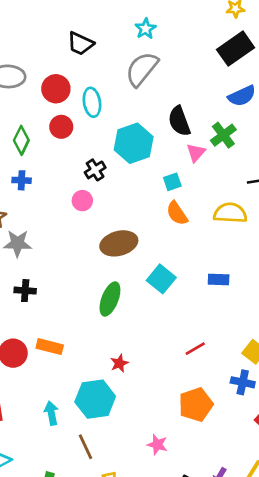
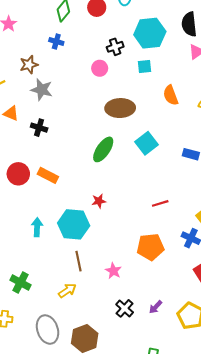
cyan square: (172, 182) -> (145, 66), moved
brown line: (86, 447) -> (78, 261), moved

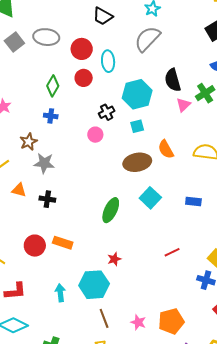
brown ellipse: (120, 108) -> (137, 162), moved
orange pentagon: (150, 247) -> (171, 321), moved

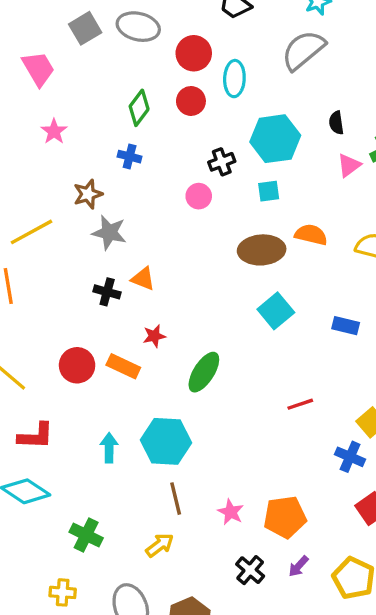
black semicircle: (173, 80) -> (336, 123), size x0.6
orange semicircle: (166, 149) -> (311, 235), turned 126
orange triangle: (19, 190) -> (143, 279), moved
green ellipse: (111, 210) -> (204, 372), moved
red star: (114, 259) -> (154, 336), moved

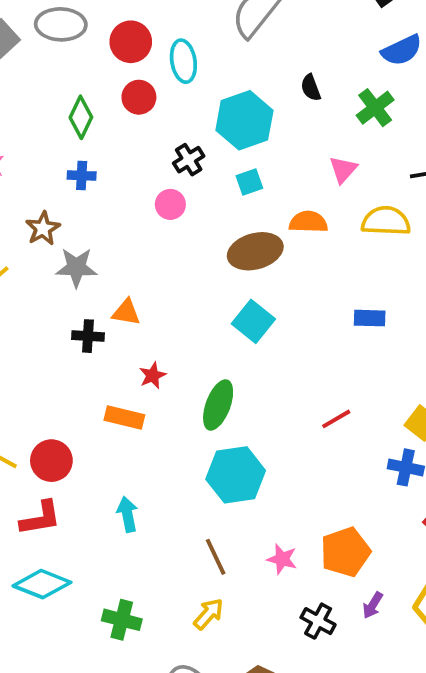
pink triangle: (349, 165) -> (343, 169), moved
cyan square: (276, 311) -> (253, 321), moved
red circle: (77, 365) -> (51, 461), moved
cyan hexagon: (166, 441) -> (236, 475), moved

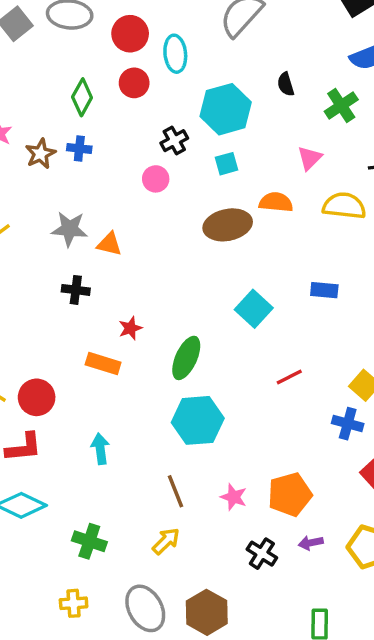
brown star: (43, 228) -> (40, 154), moved
orange triangle: (126, 312) -> (109, 244), moved
cyan square: (253, 321) -> (254, 309), moved
purple arrow: (373, 605) -> (311, 543), turned 45

